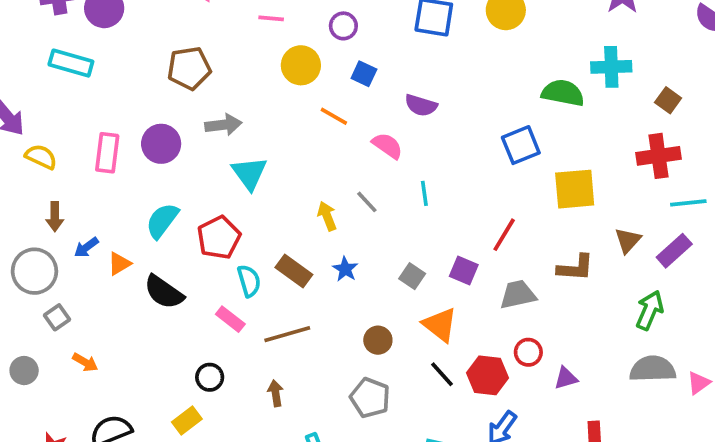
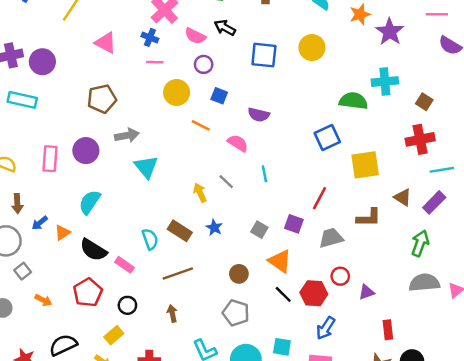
red pentagon: (219, 238) -> (88, 292), moved
brown triangle: (628, 240) -> (403, 197), turned -36
pink rectangle: (230, 319) -> (124, 265), moved

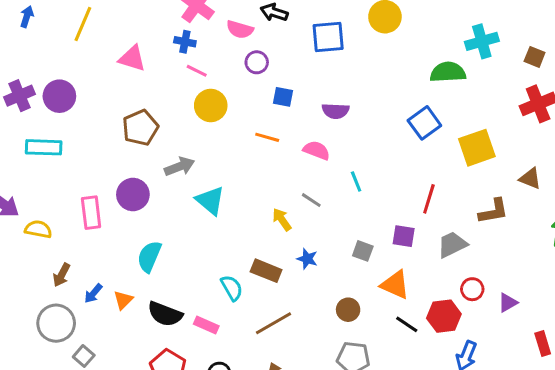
pink line: (155, 62) -> (197, 71), turned 35
yellow circle: (177, 93) -> (211, 105), moved
brown arrow: (17, 204) -> (62, 275), turned 42

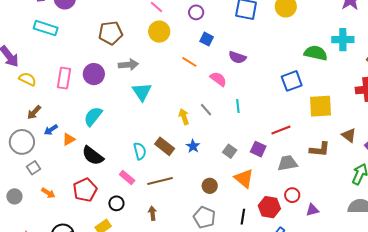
red line: (429, 199) -> (281, 130), turned 36
black line: (407, 324) -> (243, 217), moved, turned 49
pink rectangle: (206, 325) -> (127, 178), moved

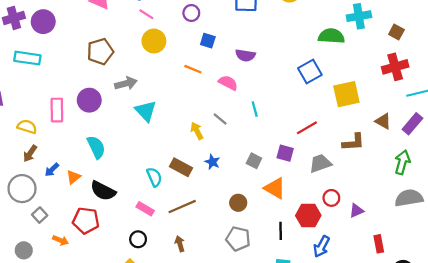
yellow semicircle: (28, 79) -> (27, 127), moved
cyan semicircle: (93, 116) -> (96, 147), turned 125
red pentagon: (85, 190) -> (86, 221), moved, turned -30

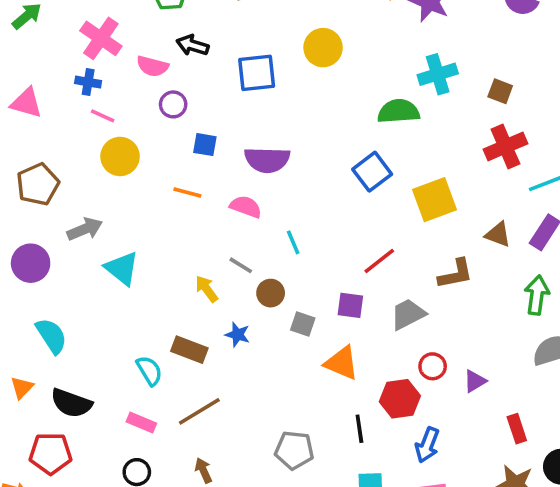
purple semicircle: (245, 55) -> (267, 160), size x1.4
brown circle: (238, 203) -> (271, 293), moved

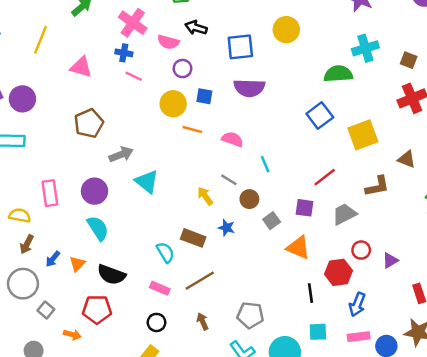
yellow circle: (120, 156) -> (173, 104), moved
purple semicircle: (267, 160) -> (249, 88), moved
purple circle: (31, 263) -> (95, 191), moved
gray square: (303, 324) -> (272, 221), turned 35
gray pentagon: (294, 450) -> (250, 315), moved

